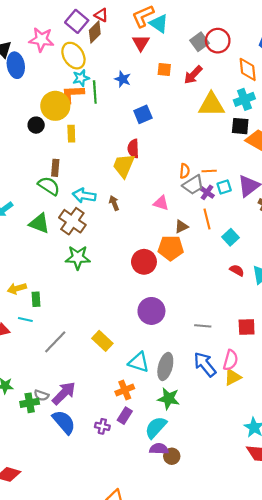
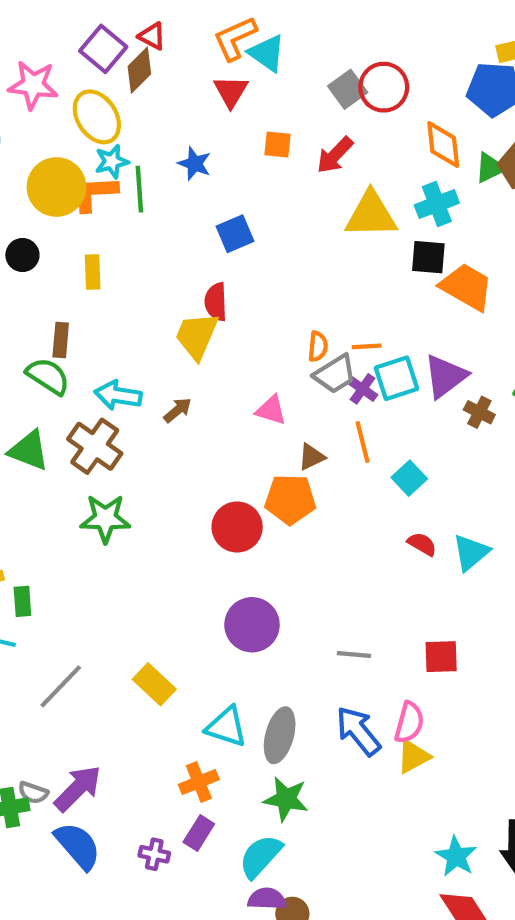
yellow circle: (55, 106) -> (56, 187), moved
cyan square: (224, 187) -> (396, 378), size x1.5
brown arrow: (114, 203) -> (178, 410), turned 72

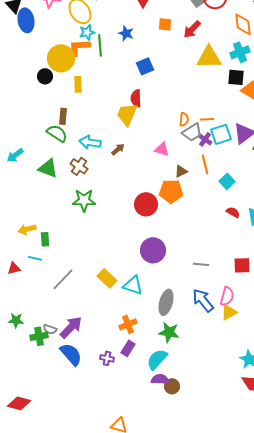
yellow circle: (56, 187) -> (61, 58), moved
brown cross: (95, 446) -> (79, 166), size x0.7
cyan triangle: (226, 727) -> (133, 285), moved

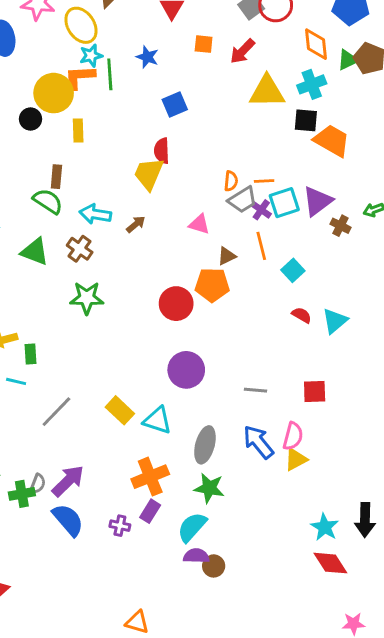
orange cross: (128, 324) -> (150, 477), size x1.4
gray semicircle: (50, 329) -> (38, 484), turned -88

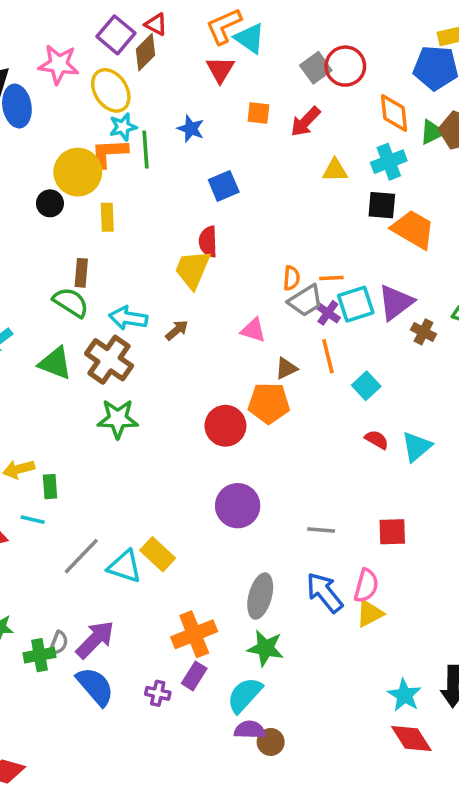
yellow triangle: (267, 92) -> (335, 170), size x0.6
brown cross: (80, 249) -> (109, 360), size x1.5
cyan triangle: (157, 420) -> (125, 566), moved

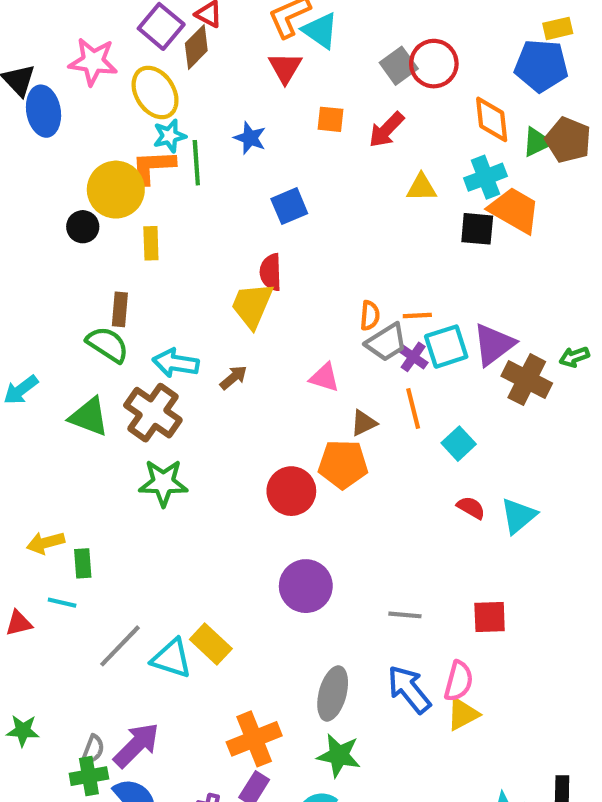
orange trapezoid: (413, 229) -> (514, 210), moved
brown cross: (424, 332) -> (527, 380), size x1.6
green cross: (40, 655) -> (89, 776), moved

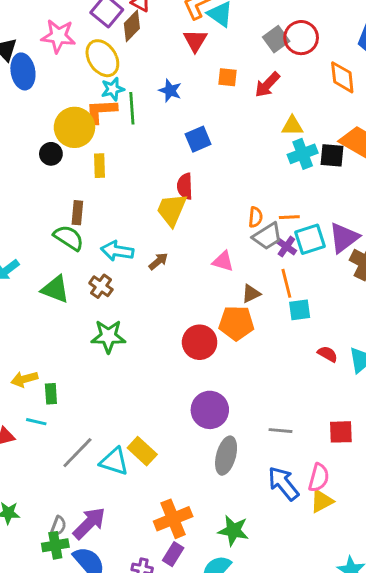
cyan cross: (485, 177) -> (303, 154), moved
brown cross: (153, 413) -> (101, 286), size x0.6
cyan square: (459, 444) -> (300, 310), moved, turned 35
gray ellipse: (333, 693) -> (226, 456), moved

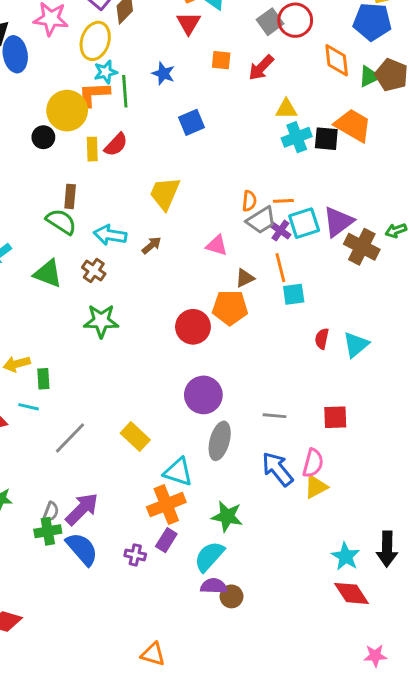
yellow ellipse: (102, 58) -> (95, 41), turned 51
red semicircle: (185, 186) -> (116, 145), moved, turned -135
red semicircle: (328, 354) -> (322, 339), turned -108
cyan triangle: (114, 461) -> (178, 472), moved

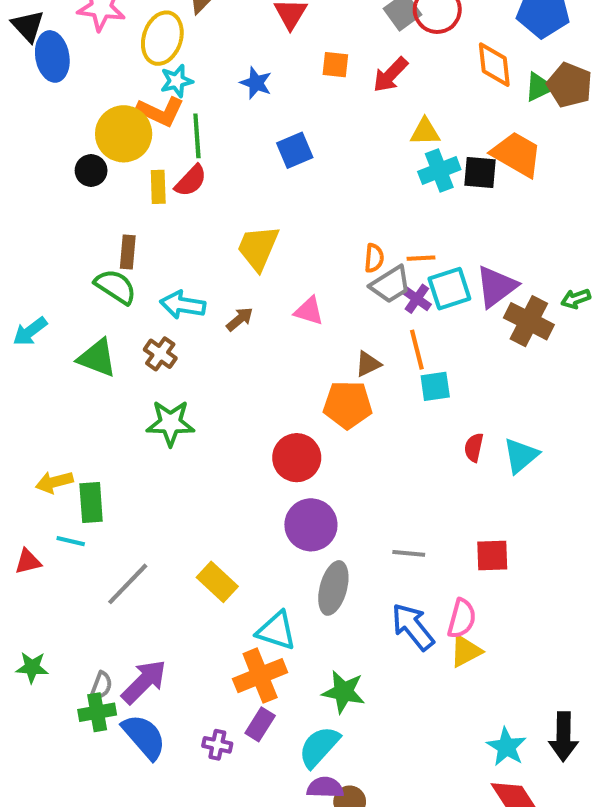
green line: (125, 91) -> (197, 136), moved
orange L-shape: (94, 94) -> (160, 111), turned -152
pink triangle: (217, 245) -> (309, 311), moved
red circle: (193, 327) -> (297, 458), moved
green rectangle: (43, 379) -> (91, 502), size x1.4

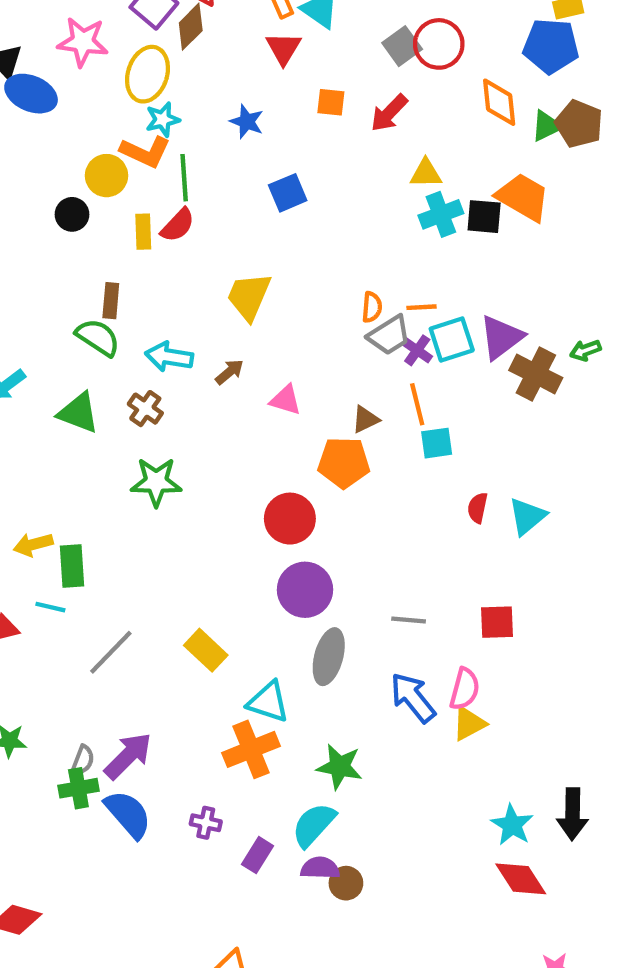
blue ellipse: (52, 56) -> (31, 94), turned -57
yellow circle: (124, 134) -> (107, 176), size x0.7
pink triangle: (309, 311) -> (286, 400), moved
purple rectangle: (260, 724) -> (258, 855), moved

